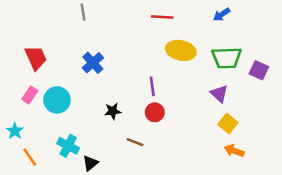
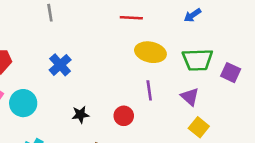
purple line: (152, 86) -> (149, 90), moved

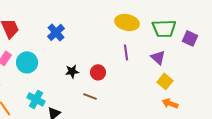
red circle: (124, 116) -> (98, 72), moved

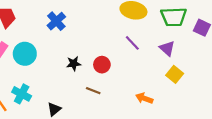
purple line: (126, 52) -> (132, 43), turned -35
cyan cross: (36, 99) -> (22, 94), moved
orange arrow: (170, 103) -> (144, 98), moved

